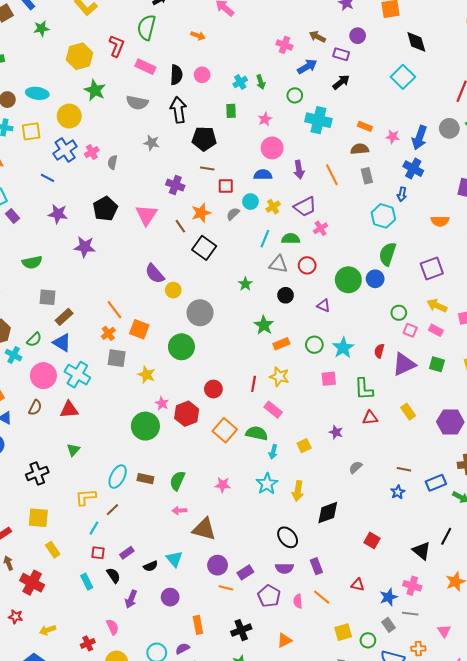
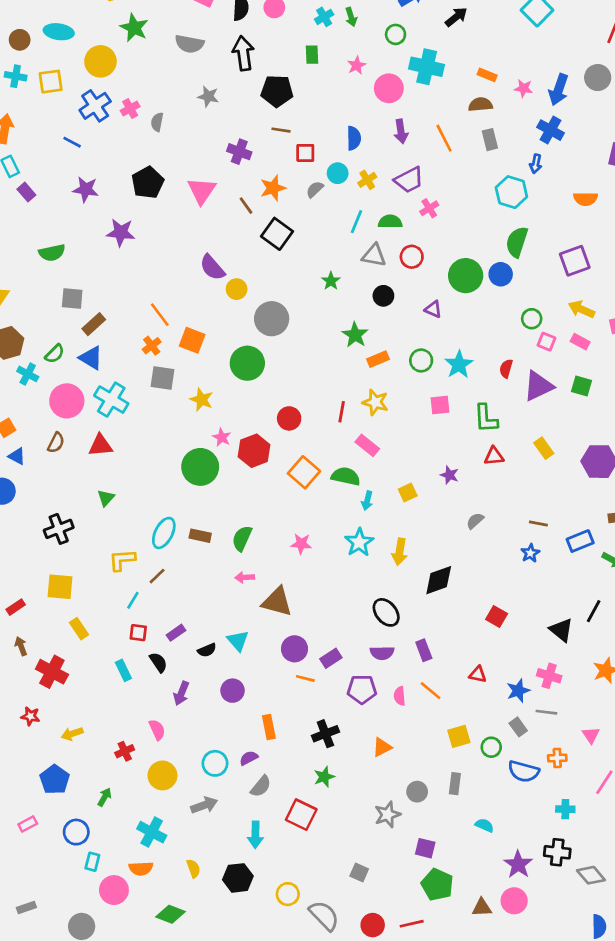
pink circle: (272, 148) -> (389, 88), moved
blue semicircle: (263, 175) -> (354, 138), turned 90
purple pentagon: (269, 596) -> (362, 689), turned -30

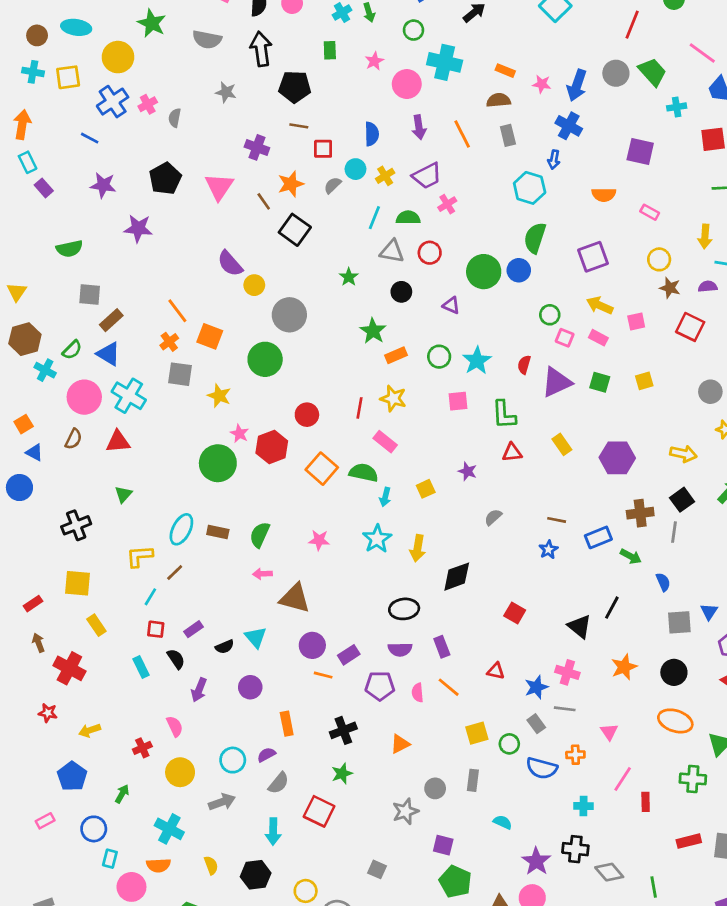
black ellipse: (386, 612) -> (404, 609), turned -56

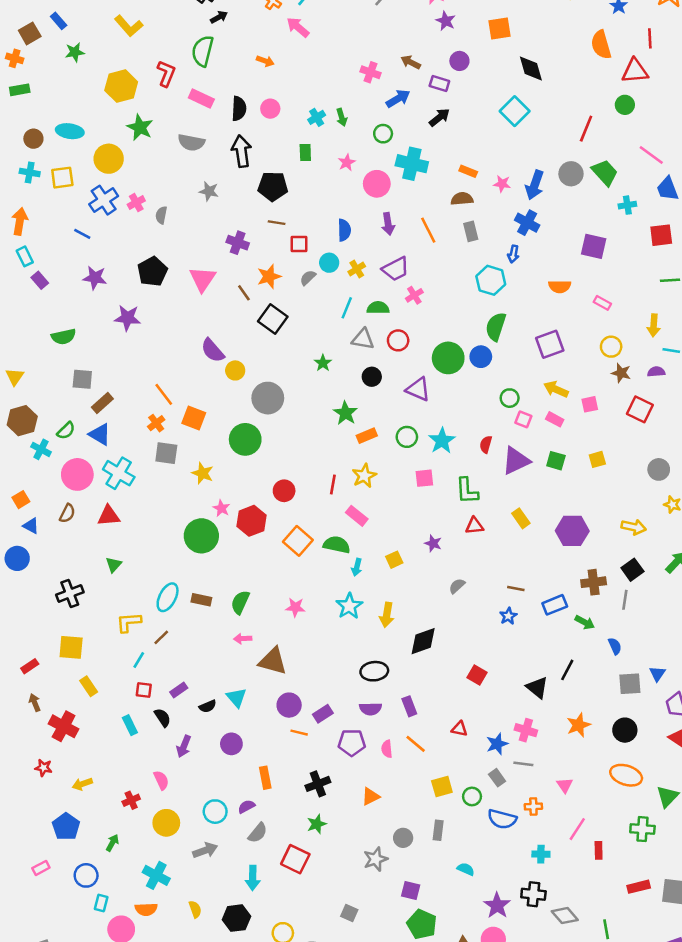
purple triangle: (451, 305) -> (418, 389), size x1.5
yellow star: (393, 398) -> (364, 476), turned 30

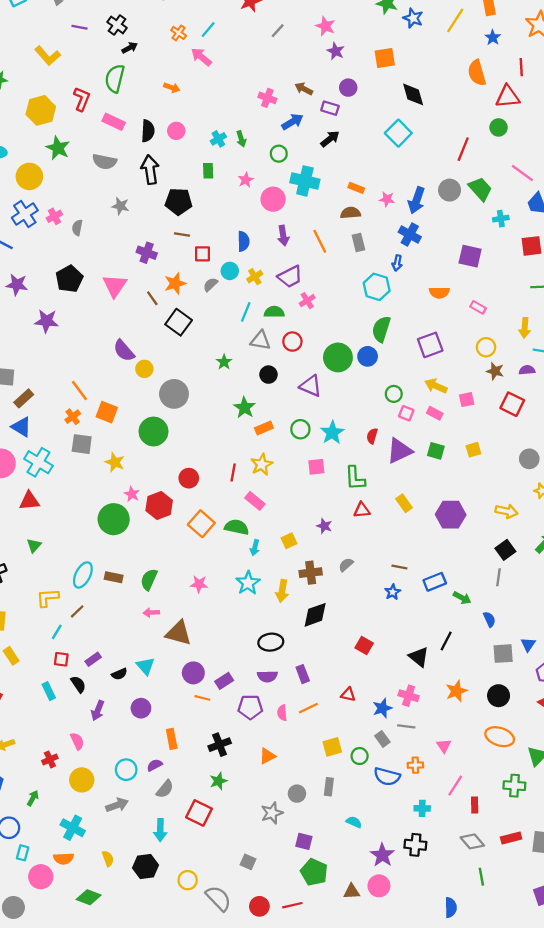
brown cross: (594, 582) -> (311, 573), moved
orange line: (416, 744) -> (308, 708), turned -66
gray diamond: (565, 916) -> (472, 841), moved

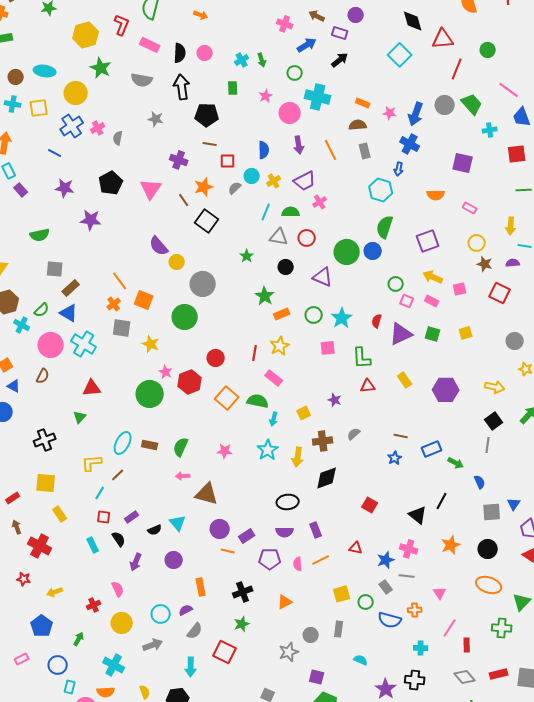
red triangle: (508, 97) -> (443, 39), moved
red triangle: (29, 501) -> (92, 388), moved

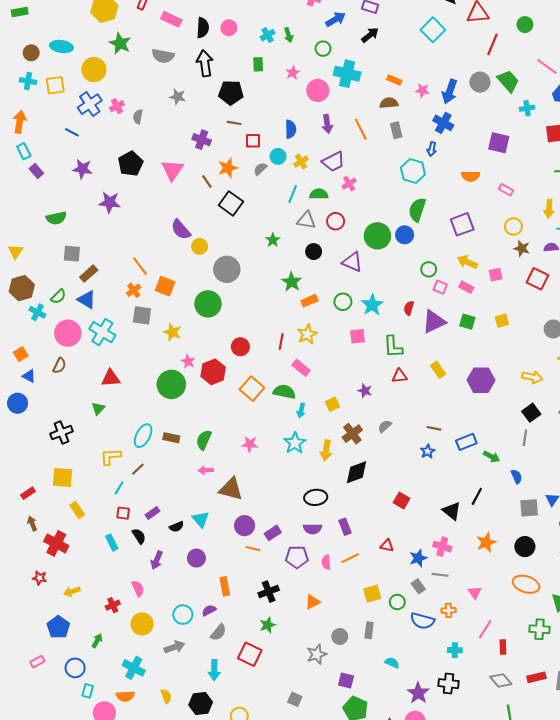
brown cross: (323, 441) -> (352, 434), turned -30

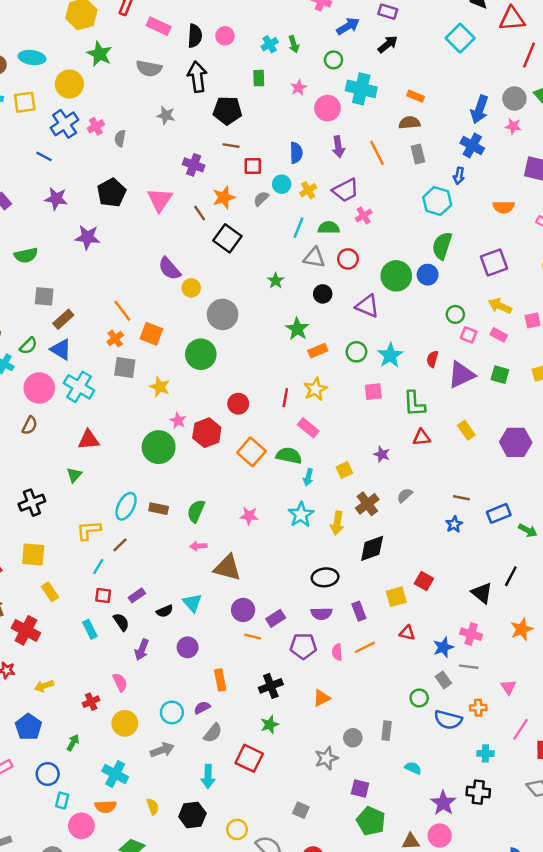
pink star: (422, 90) -> (513, 126), moved
yellow square: (372, 594) -> (396, 597), moved

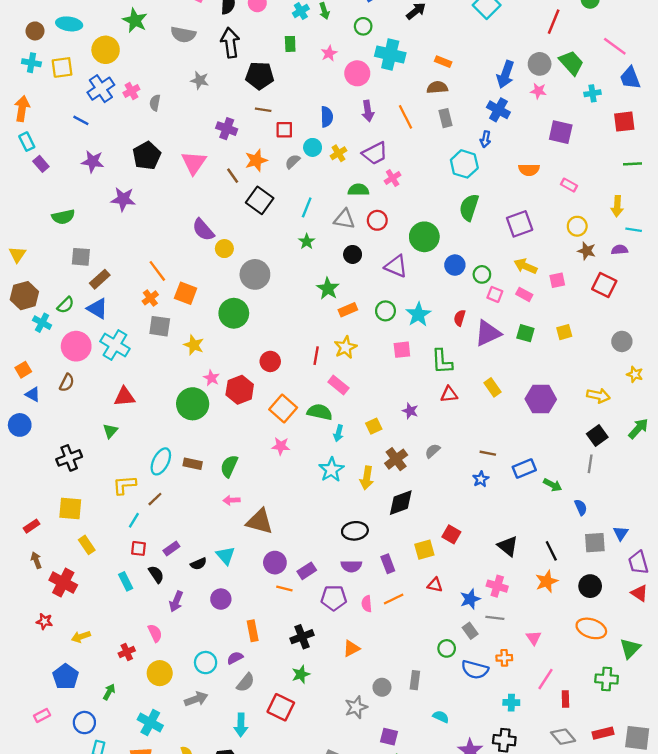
cyan line: (299, 228) -> (307, 207), moved
blue circle: (428, 275) -> (455, 265), moved
pink star: (249, 516) -> (281, 446), moved
black line: (511, 576) -> (551, 551), moved, turned -54

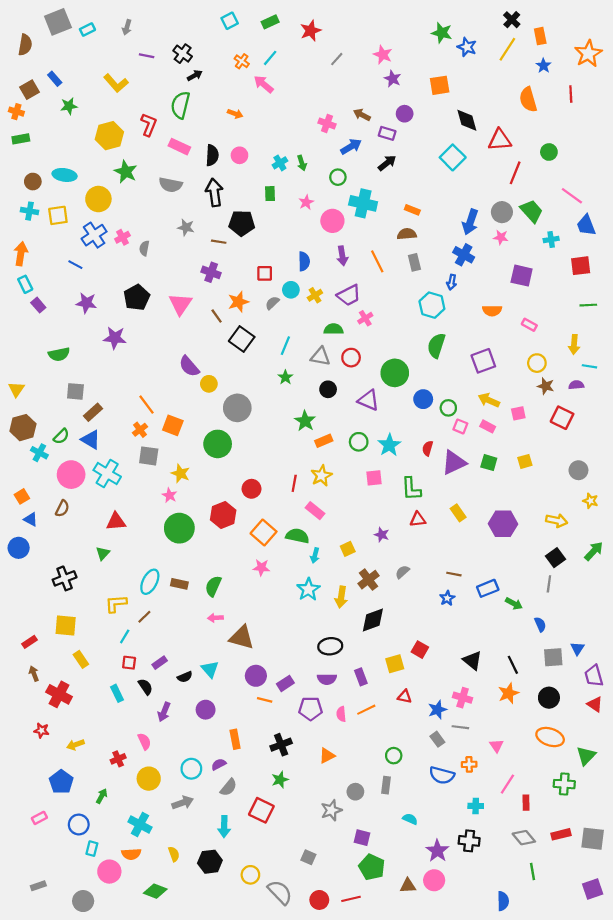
brown line: (263, 110) -> (219, 242), moved
pink star: (211, 378) -> (169, 495), moved
green circle: (447, 648) -> (394, 756), moved

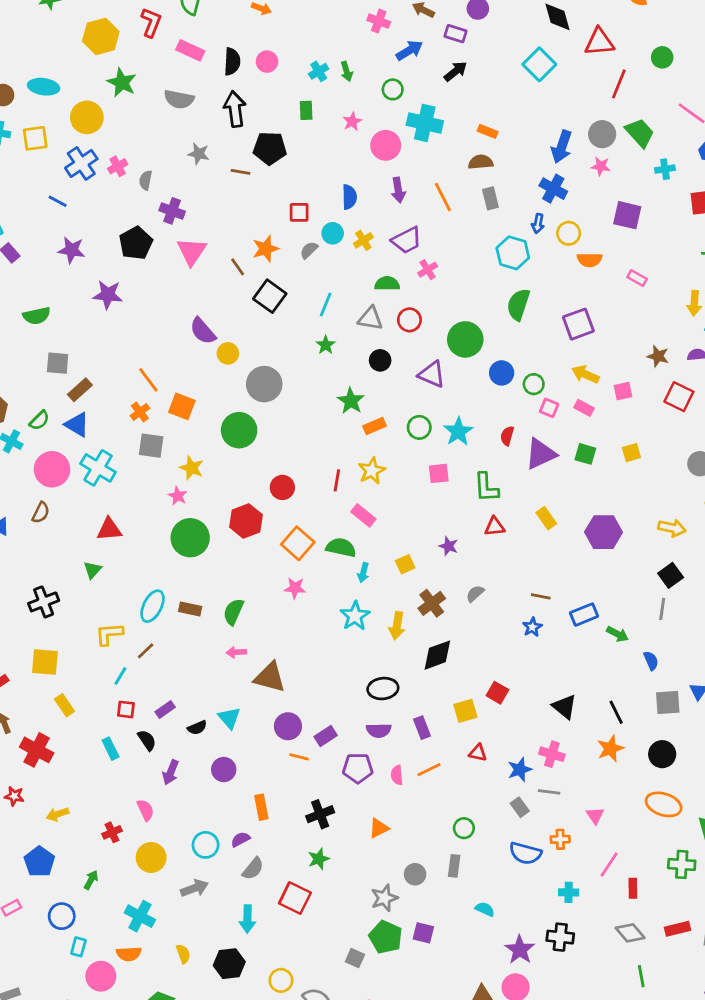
purple cross: (211, 272) -> (172, 211), moved
yellow circle: (537, 363) -> (569, 233), moved
green pentagon: (372, 867) -> (386, 937), moved

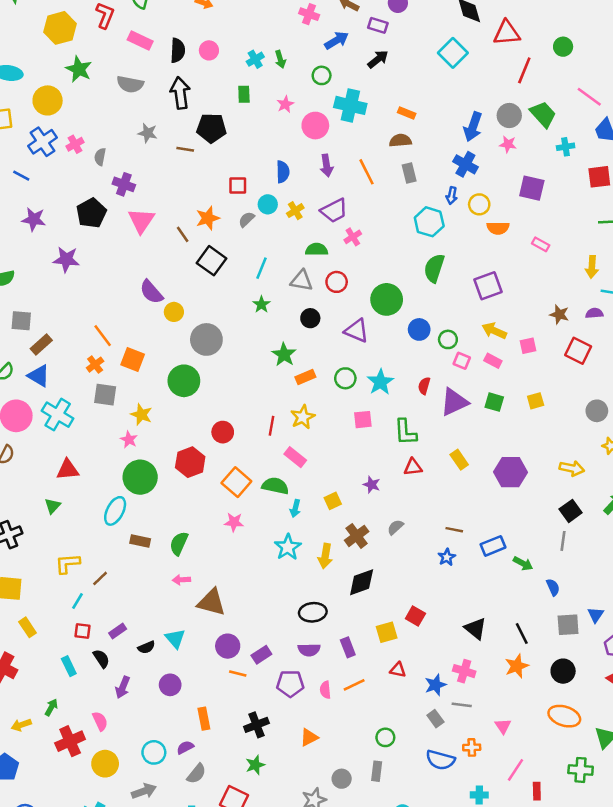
cyan ellipse: (152, 606) -> (115, 511), moved
red cross: (112, 832) -> (70, 741), size x1.6
green arrow: (91, 880) -> (51, 707), moved

